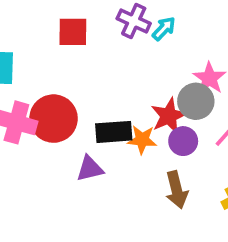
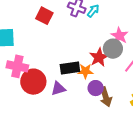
red square: (73, 32) -> (44, 16), turned 30
red circle: (53, 119) -> (33, 82), moved
purple circle: (183, 141) -> (96, 88), moved

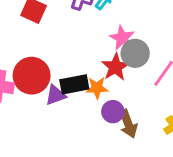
pink star: (119, 36) -> (122, 38), moved
red circle: (33, 82) -> (32, 76), moved
purple triangle: (58, 89) -> (56, 95), moved

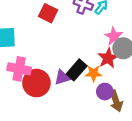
red circle: (32, 76) -> (36, 83), moved
black rectangle: (74, 84) -> (77, 70), turned -40

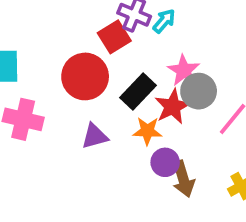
red square: (48, 13) -> (114, 37), moved, turned 30
black rectangle: (77, 70) -> (138, 92), moved
red circle: (36, 83) -> (85, 76), moved

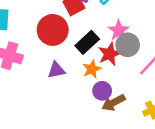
orange star: (147, 131) -> (92, 69), turned -30
brown arrow: (183, 179) -> (113, 103), turned 75

